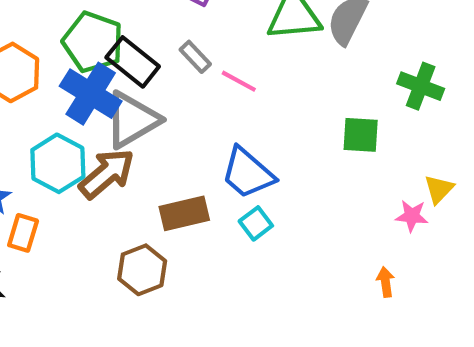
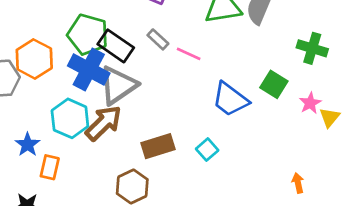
green square: (361, 135) -> (274, 84), turned 32
blue trapezoid: (248, 173) -> (230, 99), moved
pink star: (412, 216) -> (310, 103), moved, turned -30

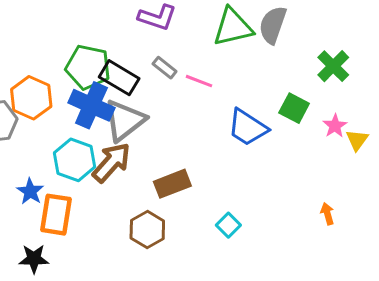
green cross: (312, 48) -> (333, 66), turned 32
cyan square: (207, 150) -> (228, 225), moved
orange rectangle: (50, 167) -> (56, 215), size x1.5

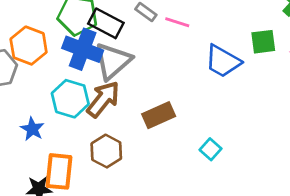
green square: (294, 108) -> (263, 42), turned -32
orange rectangle: (56, 215) -> (59, 171), moved
brown hexagon: (147, 230) -> (106, 151), moved

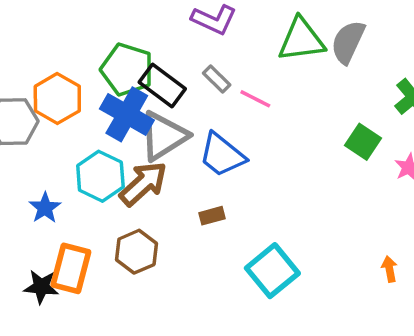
green square: (263, 42) -> (363, 142), turned 32
blue trapezoid: (223, 61) -> (222, 155), moved
brown rectangle: (159, 115) -> (212, 216), size x0.6
cyan square: (211, 149) -> (272, 271), size x1.8

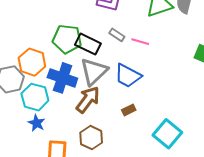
blue cross: (127, 114) -> (62, 78), moved
cyan hexagon: (100, 176) -> (35, 97), moved

